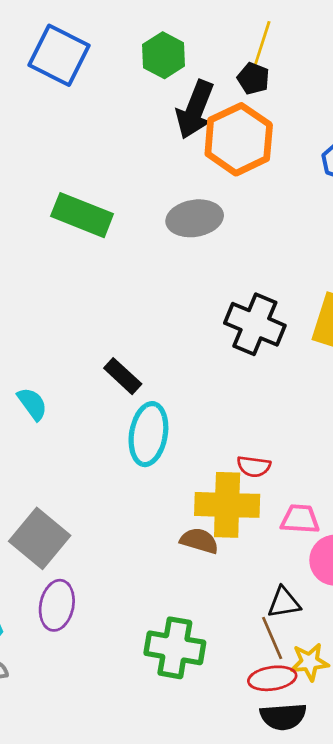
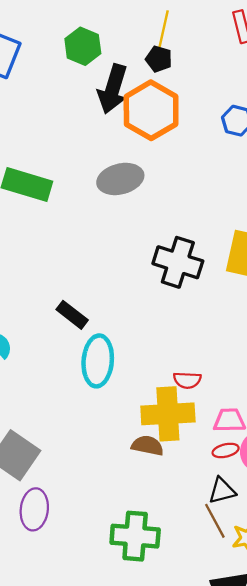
red ellipse: (272, 678) -> (226, 450), moved, size x0.7

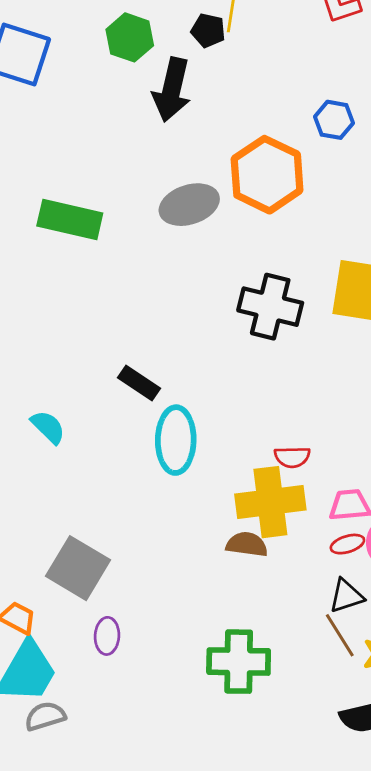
black pentagon: (159, 59) -> (208, 30), moved
orange hexagon: (151, 110) -> (267, 175), moved
purple ellipse: (34, 509) -> (107, 636), size x0.7

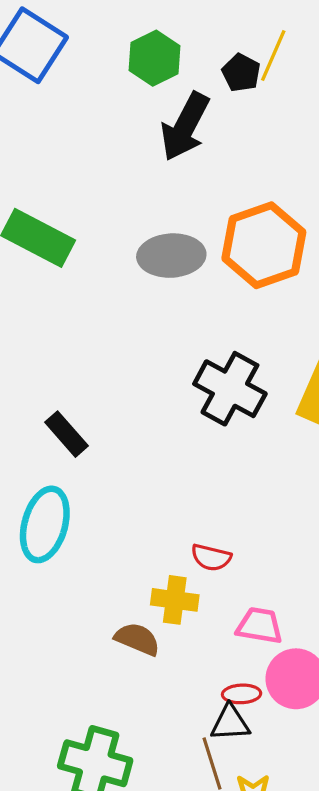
cyan ellipse: (176, 440) -> (45, 524), moved
yellow cross: (270, 502) -> (175, 600), size x0.6
red ellipse: (347, 544) -> (242, 694), moved

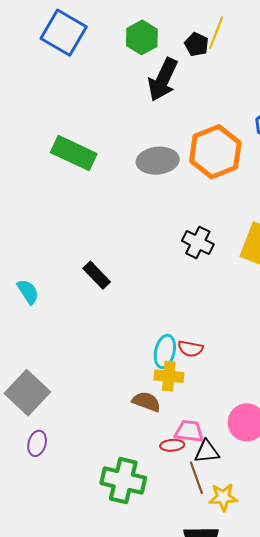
black cross: (230, 389) -> (198, 242), size x0.7
cyan ellipse: (45, 524) -> (165, 351), moved, size x0.7
pink trapezoid: (260, 626) -> (189, 431), moved
red ellipse: (242, 694) -> (172, 445), moved

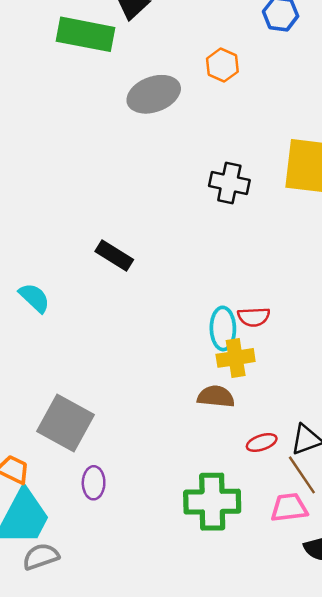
orange hexagon: (215, 152) -> (222, 65), size x0.5
green rectangle: (74, 153) -> (86, 34), moved
pink trapezoid: (189, 431) -> (289, 508), moved

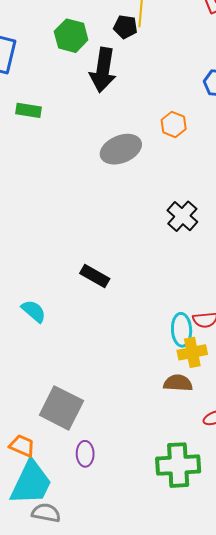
green rectangle: (86, 34) -> (28, 110), moved, size x0.6
black cross: (229, 183) -> (182, 216), turned 32
gray semicircle: (41, 557) -> (46, 513), turned 32

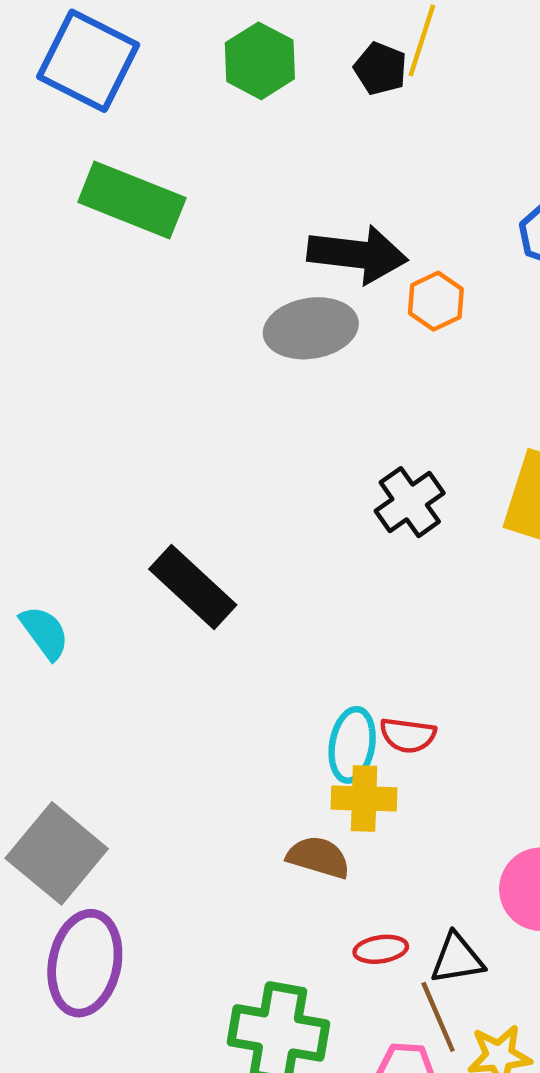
black arrow: (103, 70) -> (357, 254), moved, turned -105
green rectangle: (28, 110) -> (132, 200), size x1.8
black rectangle: (95, 276) -> (193, 587), size x1.4
purple ellipse: (85, 454) -> (85, 963), size x1.8

